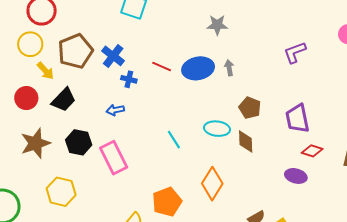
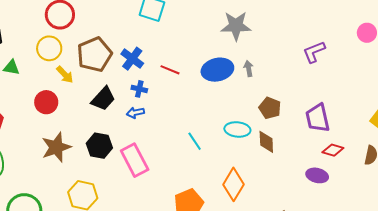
gray star: (217, 25) -> (236, 26), size x1.4
red line: (162, 66) -> (170, 70), moved
blue cross: (129, 79) -> (139, 89), moved
black trapezoid: (64, 100) -> (103, 99), moved

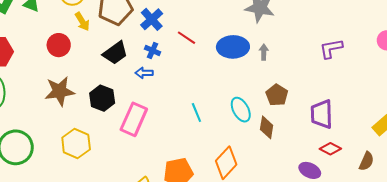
cyan ellipse: (237, 129) -> (241, 110), turned 45
pink rectangle: (135, 160) -> (134, 119), turned 40

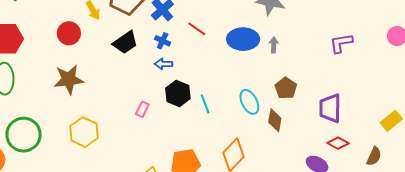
blue arrow: (144, 73) -> (163, 64), moved
black hexagon: (102, 98) -> (178, 93), moved
pink rectangle: (134, 119) -> (142, 109), size x0.5

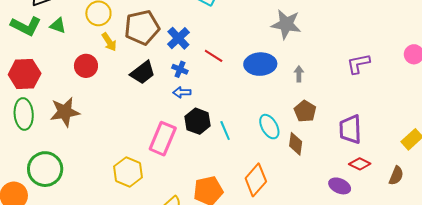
gray arrow: (274, 45) -> (299, 74), moved
brown star: (69, 79) -> (65, 112), moved
pink rectangle: (142, 109) -> (163, 139), size x2.0
yellow hexagon: (84, 132) -> (128, 172), moved

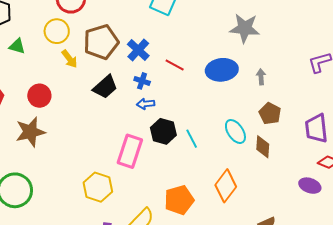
red circle: (86, 66) -> (39, 96), moved

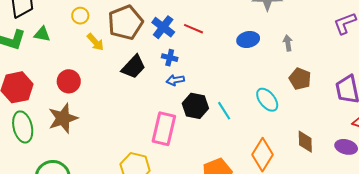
yellow circle: (57, 31) -> (80, 16), size x0.7
red line: (175, 65) -> (194, 29), moved
blue ellipse: (222, 70) -> (248, 39), size x0.7
brown diamond: (263, 147) -> (305, 142), moved

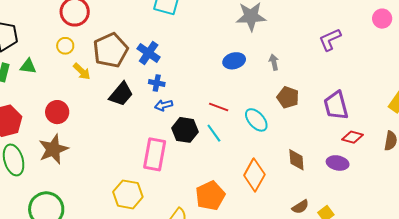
red line: (194, 29) -> (219, 107), moved

